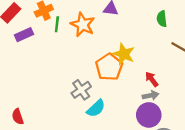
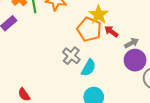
yellow star: (124, 54) -> (99, 15), turned 30
red arrow: (152, 79) -> (111, 31), moved

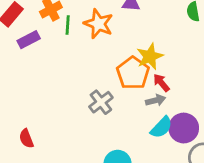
gray arrow: (132, 43) -> (156, 100), moved
cyan semicircle: (89, 68) -> (161, 127), moved

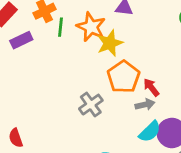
yellow star: (150, 56) -> (110, 43), moved

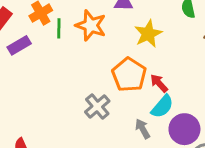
yellow star: (110, 43) -> (148, 34), moved
gray arrow: (145, 105) -> (143, 129), moved, turned -102
cyan semicircle: (150, 132) -> (162, 107), moved

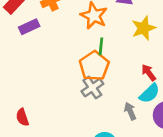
green line: (59, 28) -> (101, 46), moved
orange pentagon: (129, 75) -> (94, 66), moved

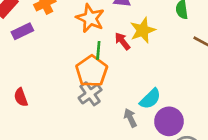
red arrow: (149, 73) -> (122, 41), moved
red semicircle: (22, 117) -> (21, 97), moved

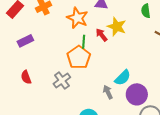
yellow star: (143, 30) -> (117, 27), turned -30
purple rectangle: (22, 31) -> (25, 41), moved
gray cross: (90, 94) -> (62, 80), moved

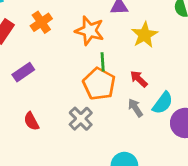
yellow star: (117, 27) -> (145, 35), turned 30
red arrow: (102, 35) -> (139, 79), moved
gray arrow: (108, 92) -> (135, 108), moved

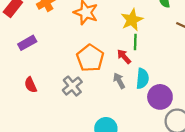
green line: (103, 62) -> (135, 42), moved
cyan semicircle: (163, 103) -> (142, 79), turned -36

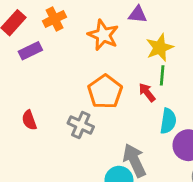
purple rectangle: (27, 43) -> (30, 51), moved
gray arrow: (119, 81) -> (134, 160), moved, size x1.6
gray cross: (72, 86) -> (81, 125), turned -30

